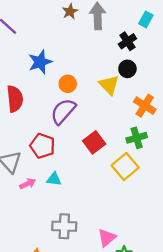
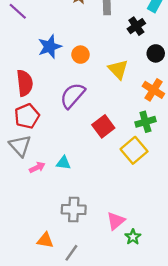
black circle: (127, 69) -> (156, 53), moved
orange circle: (68, 84) -> (80, 55), moved
red pentagon: (42, 146) -> (27, 116), moved, turned 30

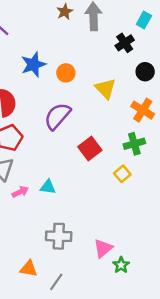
yellow square: (134, 150) -> (122, 174), size x0.6

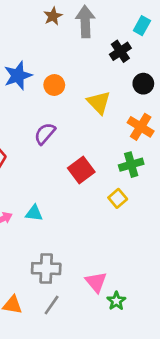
purple semicircle: (57, 116) -> (45, 134), size x0.7
pink triangle: (103, 248) -> (96, 282), turned -30
gray line: (56, 282) -> (52, 305), moved

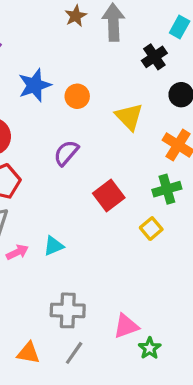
cyan triangle: (34, 213) -> (54, 246), turned -30
pink triangle: (96, 282) -> (126, 326), turned 50

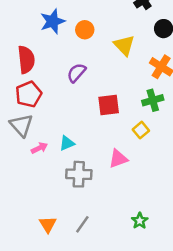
red square: (109, 195) -> (109, 105), turned 30
gray cross: (68, 310) -> (79, 174), moved
pink triangle: (126, 326) -> (118, 159), moved
orange triangle: (28, 353) -> (48, 224), turned 48

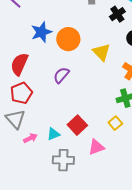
orange circle: (85, 30) -> (68, 39), size x1.5
red semicircle: (26, 60) -> (19, 64), turned -150
red square: (109, 105) -> (77, 125), moved, turned -36

